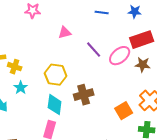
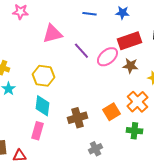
pink triangle: (65, 33) -> (52, 34), size x1.5
brown cross: (84, 95) -> (77, 118), moved

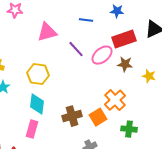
blue line: (89, 14) -> (86, 20), moved
orange cross: (137, 102) -> (115, 100), moved
orange square: (111, 112) -> (98, 117), moved

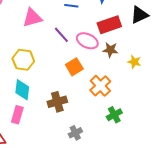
pink ellipse: (102, 55) -> (87, 41), turned 65
orange square: (98, 117) -> (74, 67), moved
green cross: (129, 129) -> (114, 115), turned -35

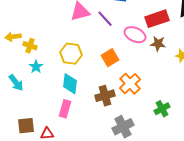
purple line: (61, 35) -> (105, 19), moved
orange square: (74, 67) -> (110, 58), moved
orange cross: (100, 86) -> (130, 84), moved
gray cross: (75, 133) -> (123, 127), size x1.5

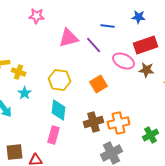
orange cross: (130, 84) -> (119, 123), moved, turned 30

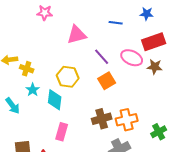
purple line: (94, 45) -> (102, 57), moved
cyan diamond: (59, 110) -> (55, 100), moved

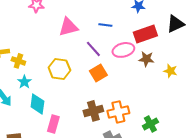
blue line: (116, 23) -> (105, 25), moved
pink ellipse: (132, 58) -> (123, 50), turned -40
cyan diamond: (55, 100) -> (37, 104), moved

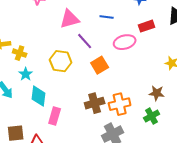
red rectangle: (145, 34) -> (147, 26), size x0.7
purple line: (93, 49) -> (85, 41), moved
brown star: (146, 59) -> (157, 93), moved

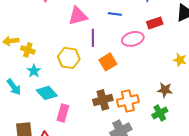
purple line: (85, 41) -> (93, 38), turned 42
cyan diamond: (39, 96) -> (47, 93), turned -50

